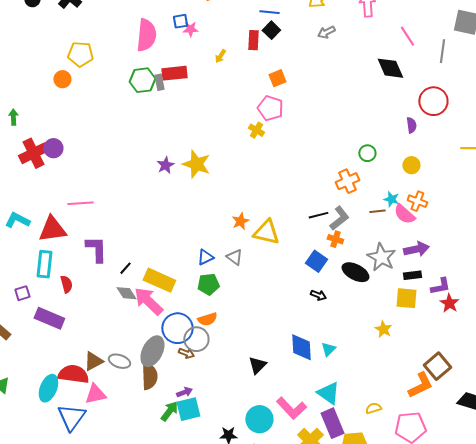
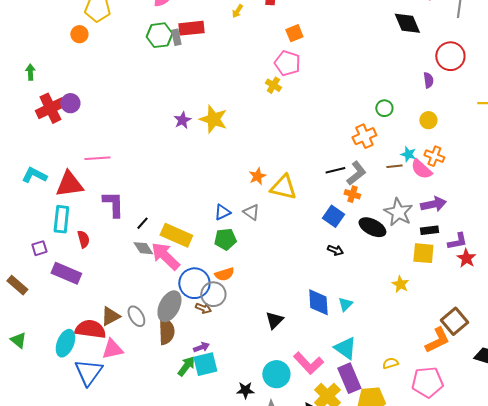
gray ellipse: (119, 361) -> (136, 316), turned 40

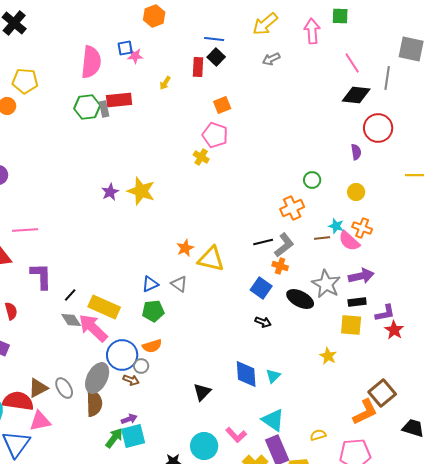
black diamond: (407, 23) -> (356, 95), moved, turned -60
gray circle: (213, 294) -> (141, 366), size x0.6
pink L-shape: (308, 363) -> (236, 435), size x0.7

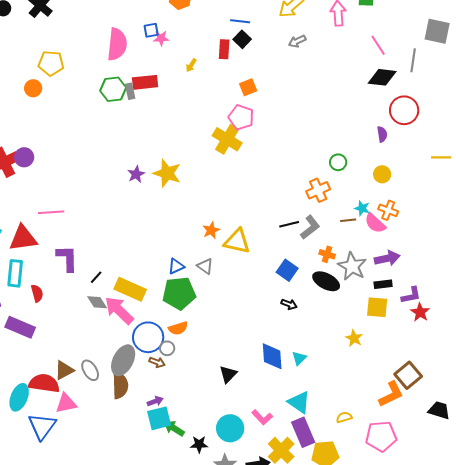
yellow cross: (201, 157) -> (227, 139), size x1.8
orange cross: (280, 266) -> (327, 254), moved
green pentagon: (153, 311) -> (179, 293), size x1.5
green arrow: (114, 438) -> (174, 428), moved, turned -95

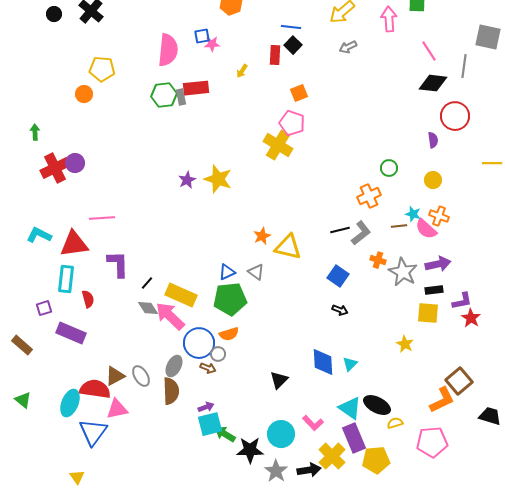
black ellipse: (326, 281) -> (377, 405), moved
gray ellipse: (123, 360) -> (174, 366), size x0.7
black star: (199, 444) -> (250, 450), size x1.5

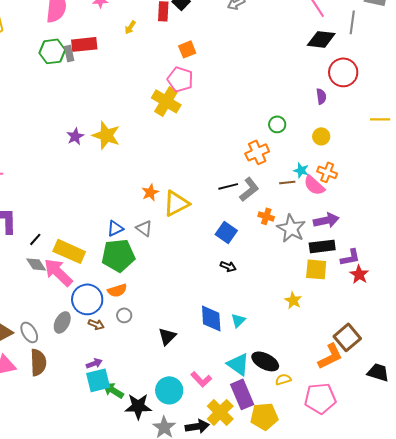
yellow triangle: (288, 247) -> (176, 203), turned -40
black rectangle: (434, 290) -> (322, 246), size x1.4
gray circle: (218, 354) -> (124, 315), moved
brown semicircle: (171, 391) -> (38, 362), moved

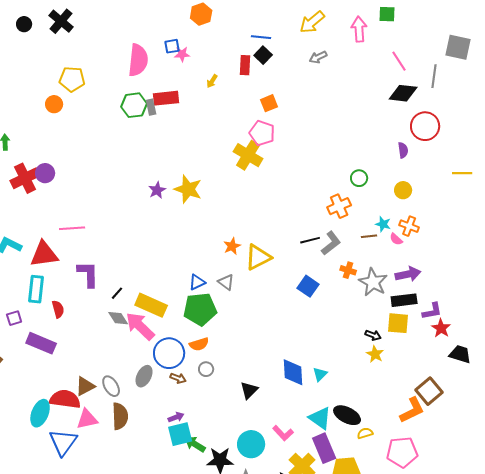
pink semicircle: (314, 185) -> (396, 239), size x0.6
black arrow: (228, 266) -> (373, 335), moved
black trapezoid: (378, 372) -> (460, 354), moved

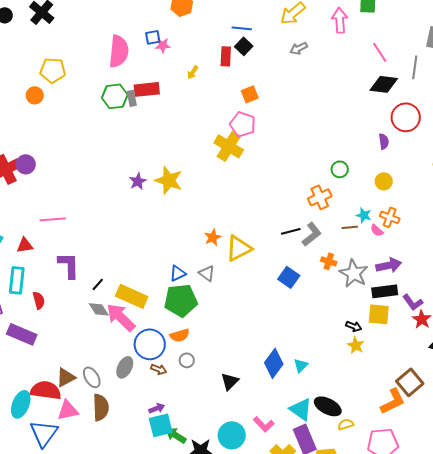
red triangle: (44, 254) -> (25, 245), size x0.6
purple L-shape: (432, 311) -> (413, 302), turned 65
blue diamond: (293, 372) -> (274, 363), turned 40

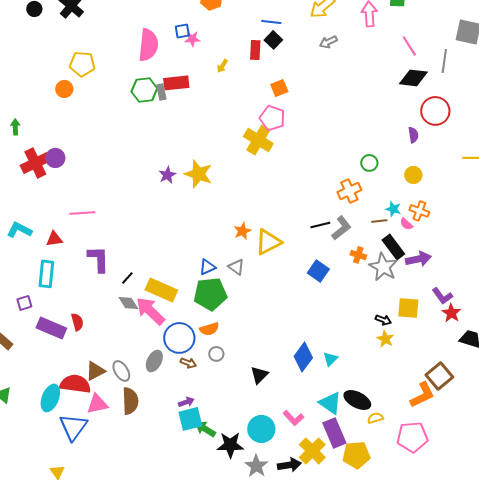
black rectangle: (385, 291) -> (393, 247), moved, turned 60
red semicircle: (39, 300) -> (77, 322), moved

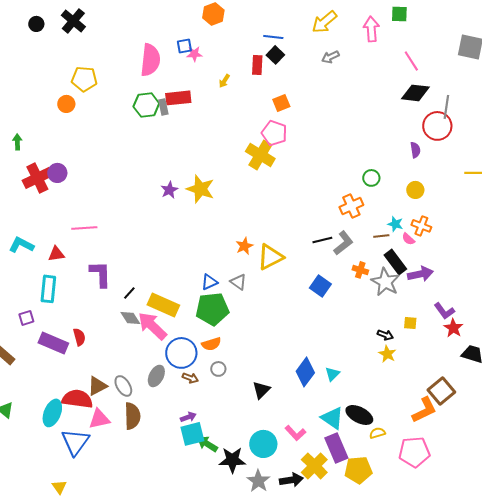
gray line: (444, 61) -> (446, 107), moved
yellow square: (408, 308) -> (410, 323), size x0.6

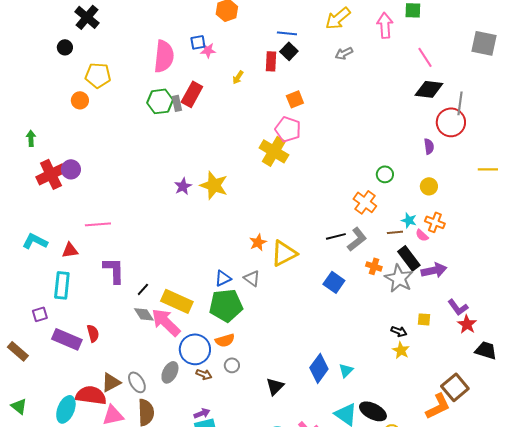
black circle: (36, 24) -> (65, 47), moved
red rectangle: (178, 98) -> (192, 94), turned -55
orange cross: (351, 206) -> (365, 202), turned -30

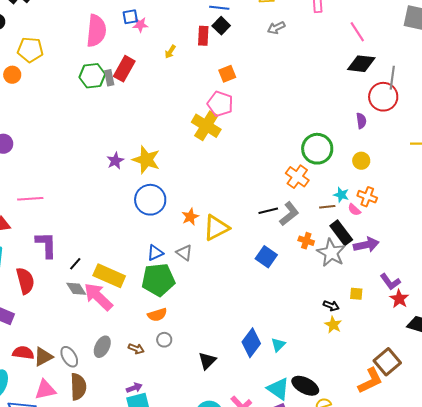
green circle: (385, 174) -> (317, 149), size x1.8
red semicircle: (93, 333) -> (25, 281), moved, size x1.5
blue circle: (195, 349) -> (150, 200), moved
red semicircle: (91, 395) -> (23, 353), moved, size x0.7

